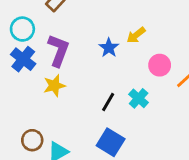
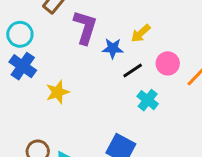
blue star: (109, 48) -> (113, 48), turned -30
purple L-shape: (58, 50) -> (85, 27), moved
black line: (108, 102) -> (133, 71), moved, turned 30

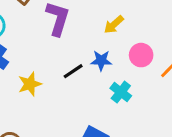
blue star: (113, 48) -> (101, 61), moved
black line: (133, 71) -> (73, 71), moved

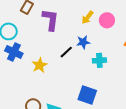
pink circle: (141, 55) -> (107, 20), moved
cyan cross: (121, 92) -> (99, 60), turned -32

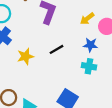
blue star: (83, 42) -> (90, 45), moved

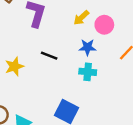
black line: (56, 49) -> (49, 56), turned 56

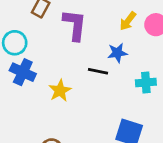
blue star: (87, 47) -> (117, 53), moved

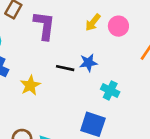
blue star: (117, 53) -> (88, 63), moved
cyan cross: (146, 82) -> (110, 91), moved, turned 30

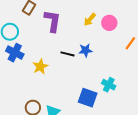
cyan cross: (110, 91) -> (109, 85), moved

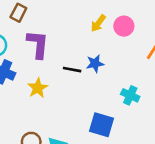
purple L-shape: (52, 21) -> (38, 44), moved
cyan cross: (109, 85) -> (130, 95), moved

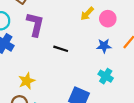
blue star: (95, 64) -> (104, 46), moved
yellow star: (38, 88) -> (27, 81), moved

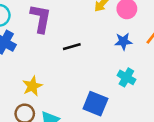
black line: (61, 49) -> (72, 47), turned -32

